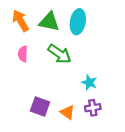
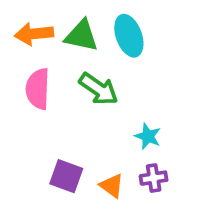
orange arrow: (21, 21) -> (34, 34), turned -65
cyan ellipse: (78, 22) -> (129, 36), turned -30
pink semicircle: (23, 54) -> (38, 89), size x1.5

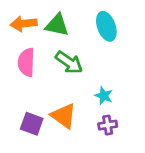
cyan ellipse: (129, 36) -> (106, 26), moved
purple square: (66, 176) -> (32, 124), moved
orange triangle: (112, 186) -> (64, 116), moved, size x1.5

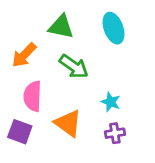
orange arrow: (24, 24) -> (24, 55), moved, turned -40
pink semicircle: (26, 62) -> (33, 96), moved
purple square: (32, 124) -> (20, 132), moved

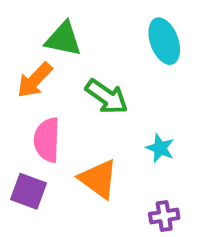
green triangle: (61, 27) -> (63, 39), moved
purple cross: (115, 133) -> (164, 216), moved

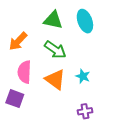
green triangle: (63, 39) -> (53, 20), moved
orange triangle: (98, 179) -> (55, 79), moved

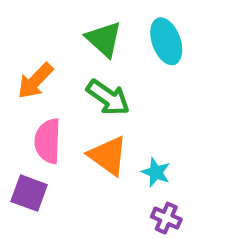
green triangle: (53, 20) -> (104, 39), turned 30
cyan star: (83, 76) -> (156, 172), moved
purple cross: (85, 111) -> (166, 218), turned 32

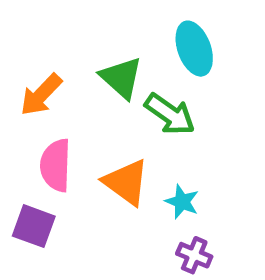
green triangle: (104, 39) -> (121, 78), moved
green arrow: (108, 97) -> (170, 114), moved

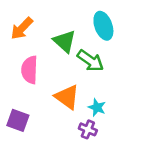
orange arrow: (41, 95) -> (22, 28), moved
pink semicircle: (56, 165) -> (30, 70), moved
purple cross: (194, 255) -> (88, 129), moved

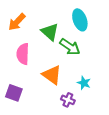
cyan star: (97, 107) -> (84, 83), moved

